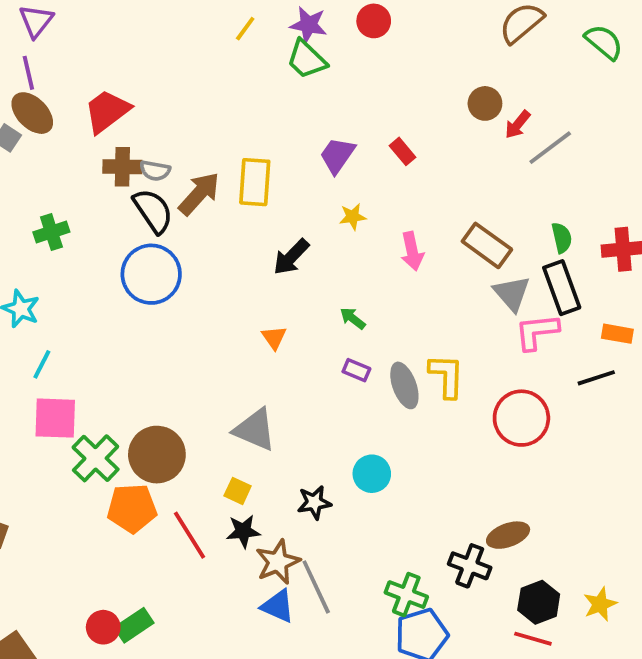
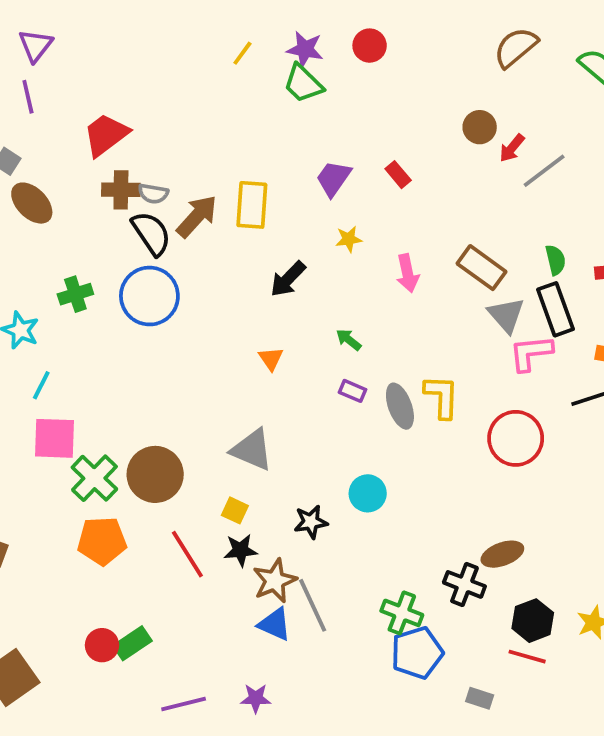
brown ellipse: (32, 113) -> (32, 203), moved
green cross: (51, 232) -> (75, 294), moved
orange pentagon: (132, 508) -> (102, 541), moved

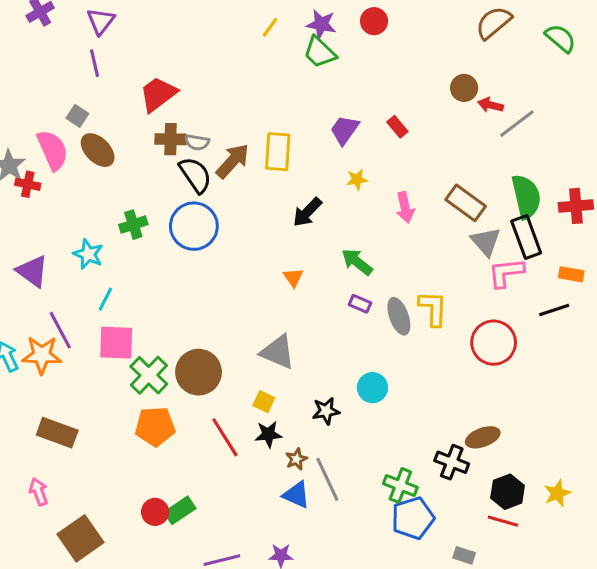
red arrow: (512, 148) -> (490, 105), turned 65
green semicircle: (556, 260) -> (526, 197), size x1.8
green arrow: (349, 340) -> (357, 262), size x1.5
brown star: (275, 581) -> (296, 459), size x0.6

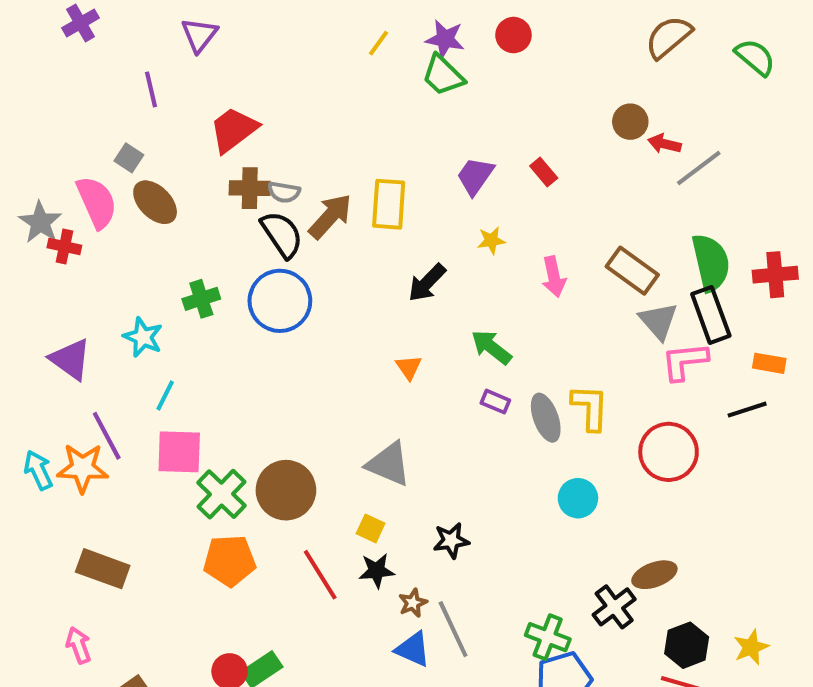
purple triangle: (101, 21) -> (199, 35), moved
cyan circle: (372, 388) -> (578, 498), moved
black cross: (452, 462) -> (614, 607), turned 32

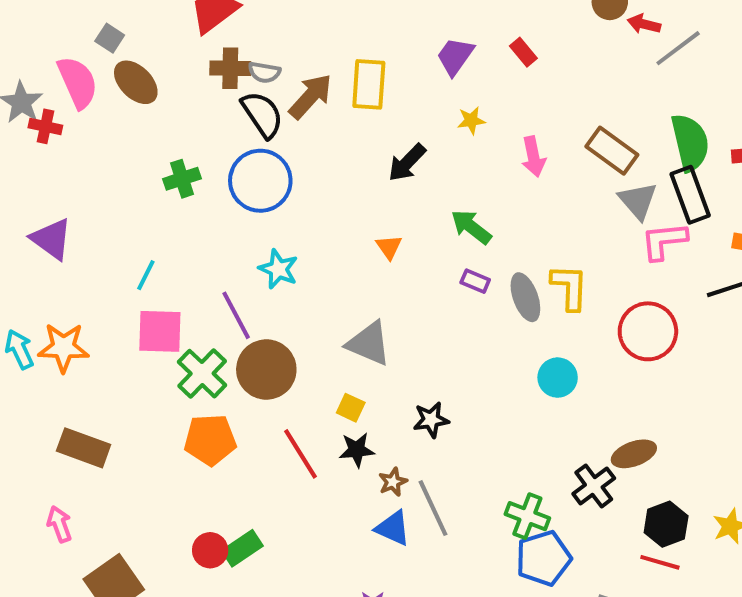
cyan star: (143, 337) -> (278, 269), moved
purple line: (107, 436) -> (236, 315), moved

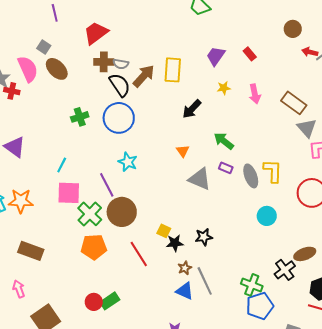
red arrow: (644, 24) -> (310, 52), moved
pink arrow: (533, 157) -> (255, 94), moved
gray triangle: (369, 343) -> (200, 179), moved
black star: (357, 450) -> (175, 243), moved

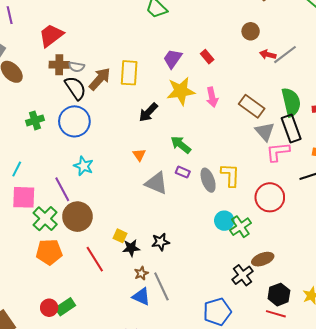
yellow star: (224, 88) -> (181, 91), size x2.0
green cross: (252, 285) -> (240, 227), moved, turned 35

